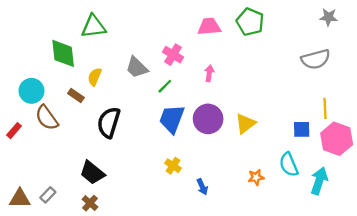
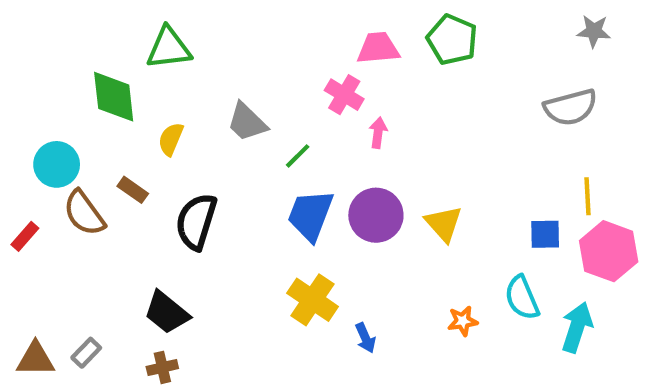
pink cross: (173, 55) -> (344, 95), moved
brown rectangle: (76, 96) -> (133, 190), moved
yellow triangle: (245, 124) -> (444, 224), turned -35
yellow cross: (173, 166) -> (313, 300), size x1.6
brown cross: (90, 203) -> (162, 367), turned 35

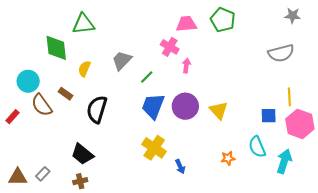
gray trapezoid: (247, 122) -> (122, 60), turned 90

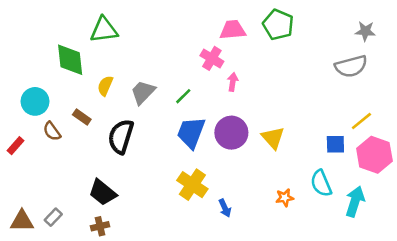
gray star: (293, 16) -> (365, 31), moved
gray trapezoid: (122, 60) -> (143, 92), moved
yellow line: (289, 97) -> (361, 121), turned 54
brown semicircle: (42, 105) -> (52, 131), size x0.7

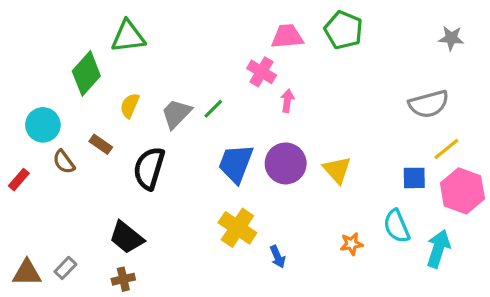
green diamond: (70, 60) -> (86, 73), turned 48
gray semicircle: (351, 66) -> (429, 104), moved
green line: (183, 96) -> (213, 109), moved

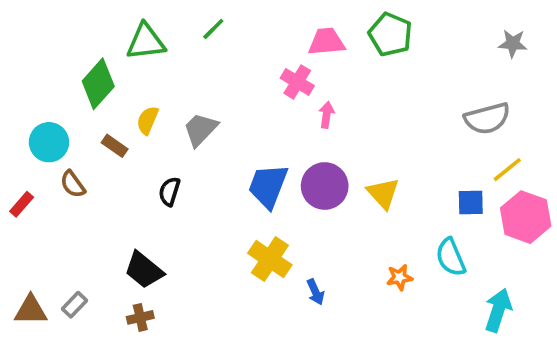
green line: (213, 109) -> (213, 29), moved
brown rectangle: (101, 144) -> (115, 146), moved
black semicircle: (149, 168) -> (169, 191), size x0.6
cyan arrow: (438, 249) -> (498, 310), moved

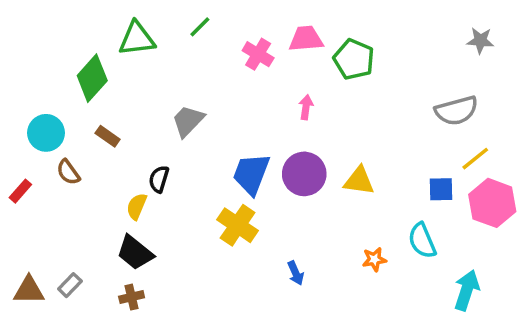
green pentagon: (390, 34) -> (354, 59), moved
pink cross: (297, 82) -> (258, 54), moved
yellow semicircle: (148, 120) -> (137, 206), moved
yellow triangle: (383, 193) -> (359, 181), turned -40
yellow cross: (270, 259) -> (238, 225), moved

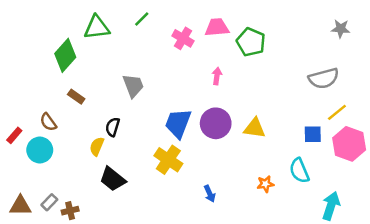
gray trapezoid: (188, 121) -> (133, 86), turned 115
cyan circle: (46, 133) -> (40, 150), moved
black trapezoid: (135, 253) -> (113, 179), moved
brown cross: (132, 297) -> (70, 211), moved

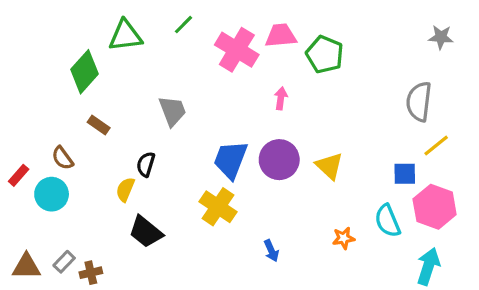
pink cross: (183, 38) -> (237, 50), size x1.5
gray semicircle: (324, 78) -> (419, 102), turned 112
yellow triangle: (254, 128) -> (329, 166), turned 35
pink hexagon: (349, 144) -> (435, 207), moved

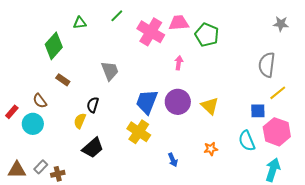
green triangle: (125, 36) -> (80, 23), size x0.6
black trapezoid: (146, 232) -> (93, 148), turned -80
orange star: (344, 238) -> (211, 149), moved

